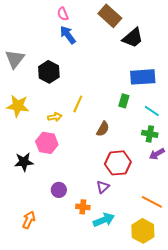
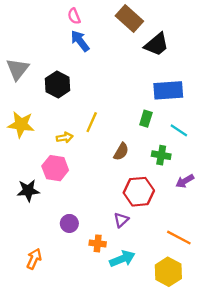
green cross: (150, 134) -> (161, 155), moved

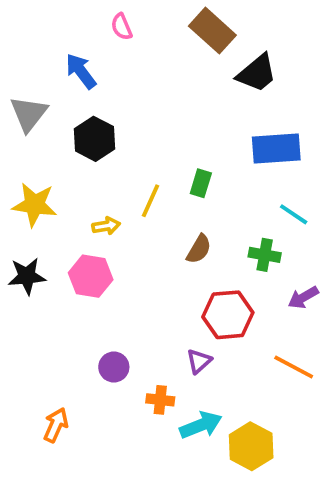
blue arrow: (80, 41) -> (81, 71), moved
green rectangle: (146, 119) -> (201, 183), moved
black star: (28, 190) -> (27, 276), moved
orange line: (179, 238) -> (294, 367), moved
yellow hexagon: (168, 272) -> (251, 446), moved

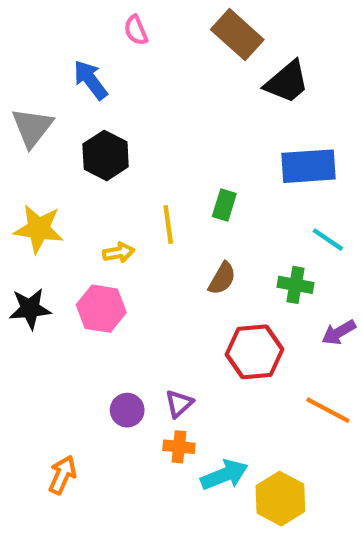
yellow line: (151, 201) -> (168, 224), turned -32
purple triangle: (199, 361) -> (179, 404), moved

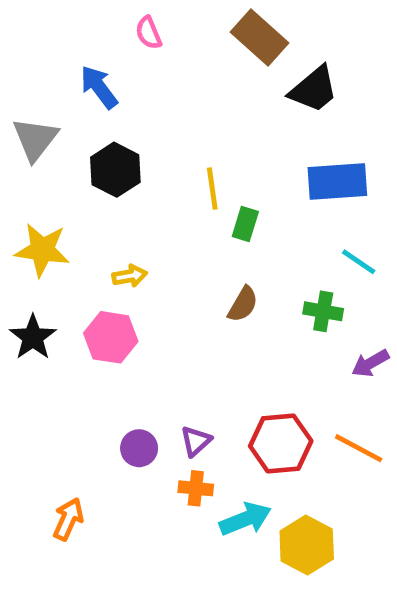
yellow line: (168, 224) -> (212, 189), moved
black star: (30, 309) -> (33, 337), turned -30
red hexagon: (254, 352) -> (281, 443), moved

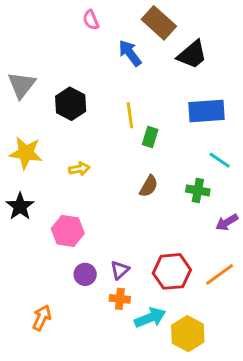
blue arrow: (99, 87) -> (130, 53), moved
pink hexagon: (111, 337) -> (68, 231), moved
orange line: (359, 448) -> (220, 274), turned -64

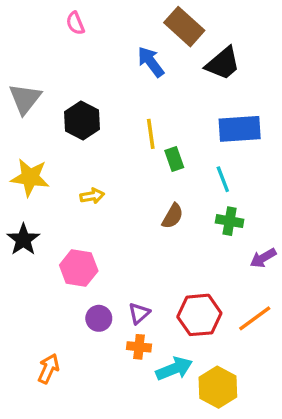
pink semicircle: (91, 20) -> (75, 23), moved
green rectangle: (150, 137) -> (174, 159), turned -36
cyan line: (220, 160) -> (223, 179), moved, turned 35

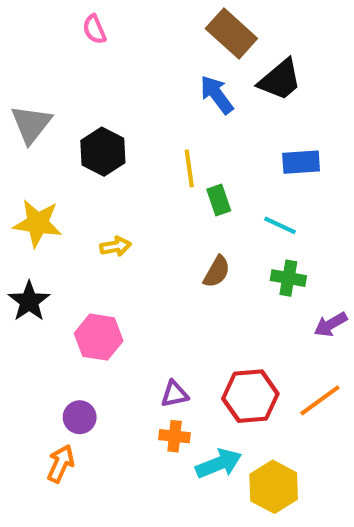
blue arrow: (151, 62) -> (217, 95), moved
blue rectangle: (240, 129) -> (301, 162), size x0.7
cyan line: (223, 179) -> (280, 225), turned -44
purple triangle: (139, 313) -> (175, 394), turned 30
purple circle: (99, 318) -> (80, 417), moved

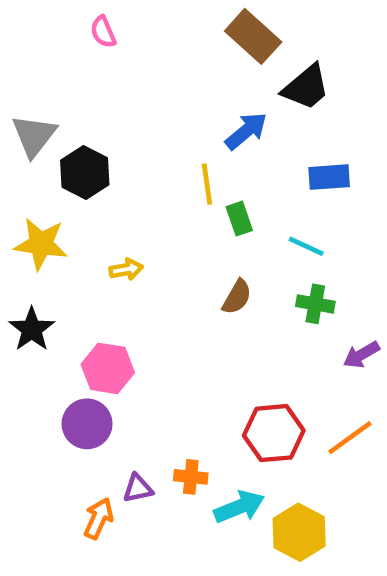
blue arrow: (217, 95) -> (246, 131), moved, turned 87
black hexagon: (103, 152) -> (85, 173), moved
purple triangle: (175, 394) -> (138, 488), moved
purple circle: (80, 417) -> (87, 424), moved, size x1.4
orange arrow: (61, 464) -> (99, 518), moved

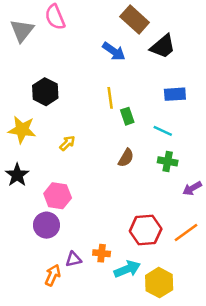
pink semicircle: (103, 32) -> (55, 17), size x1.5
blue arrow: (246, 131) -> (114, 51), moved, turned 75
gray triangle: (34, 136) -> (22, 31), moved
yellow arrow: (126, 269) -> (67, 143), turned -35

